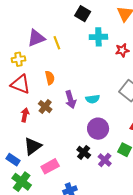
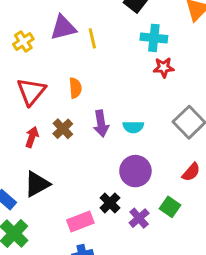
red star: (122, 50) -> (164, 67), moved
yellow cross: (19, 59) -> (23, 42), moved, turned -32
red triangle: (20, 84) -> (31, 92), turned 40
pink rectangle: (50, 166) -> (80, 221), moved

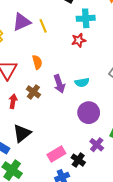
red star: (164, 67) -> (79, 40), moved
black cross: (110, 203) -> (78, 160), moved

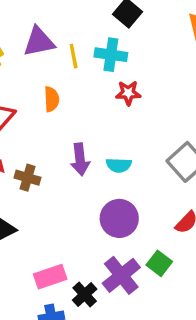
cyan cross: (86, 18) -> (111, 55), moved
orange semicircle: (37, 62) -> (52, 99), moved
brown cross: (33, 92) -> (28, 178), moved, turned -32
purple cross: (97, 145) -> (121, 275), size x1.5

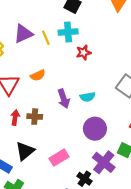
orange semicircle: (52, 99) -> (38, 75), moved, turned 80
pink rectangle: (50, 277) -> (59, 158), moved

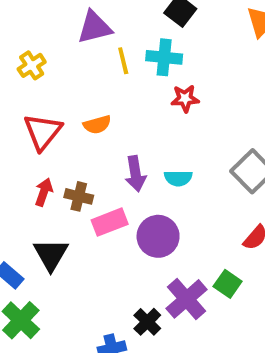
purple triangle: (23, 34) -> (94, 27), moved
purple circle: (95, 129) -> (158, 236), moved
black triangle: (25, 151) -> (51, 254), turned -30
pink rectangle: (59, 158) -> (110, 222), moved

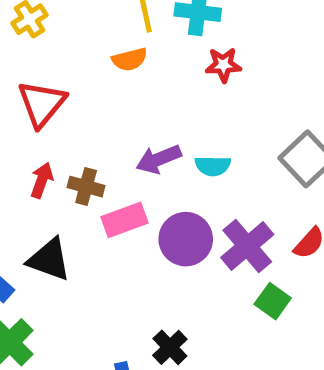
orange semicircle: (97, 125) -> (130, 59), moved
purple arrow: (135, 174) -> (159, 159), turned 76
black triangle: (51, 254) -> (49, 260), turned -42
purple cross: (186, 299) -> (247, 246), moved

